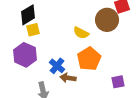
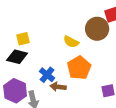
black diamond: (28, 15) -> (17, 57), moved, turned 45
purple hexagon: (25, 55) -> (15, 91), moved

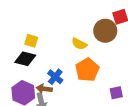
yellow square: (23, 39) -> (31, 41), turned 32
brown arrow: (58, 87) -> (44, 89), moved

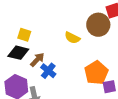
orange pentagon: (87, 70) -> (96, 73), moved
brown arrow: (44, 89) -> (37, 60), moved, turned 126

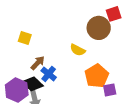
yellow semicircle: (72, 38) -> (78, 50), moved
black diamond: (18, 53) -> (33, 84), moved, turned 30

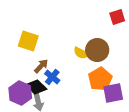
brown circle: (99, 28) -> (97, 50), moved
yellow square: (25, 38) -> (28, 41), size x1.5
purple square: (110, 90) -> (113, 93), size x1.5

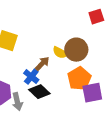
brown arrow: (41, 66) -> (42, 64), moved
black diamond: (36, 87) -> (39, 92), moved

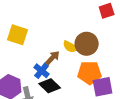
orange pentagon: (79, 79) -> (90, 73), turned 30

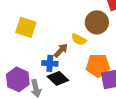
brown circle: (87, 44) -> (97, 22), moved
blue cross: (42, 71) -> (50, 63), turned -35

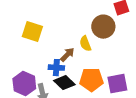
yellow semicircle: (79, 39) -> (85, 44), turned 42
orange pentagon: (98, 65) -> (91, 80), moved

